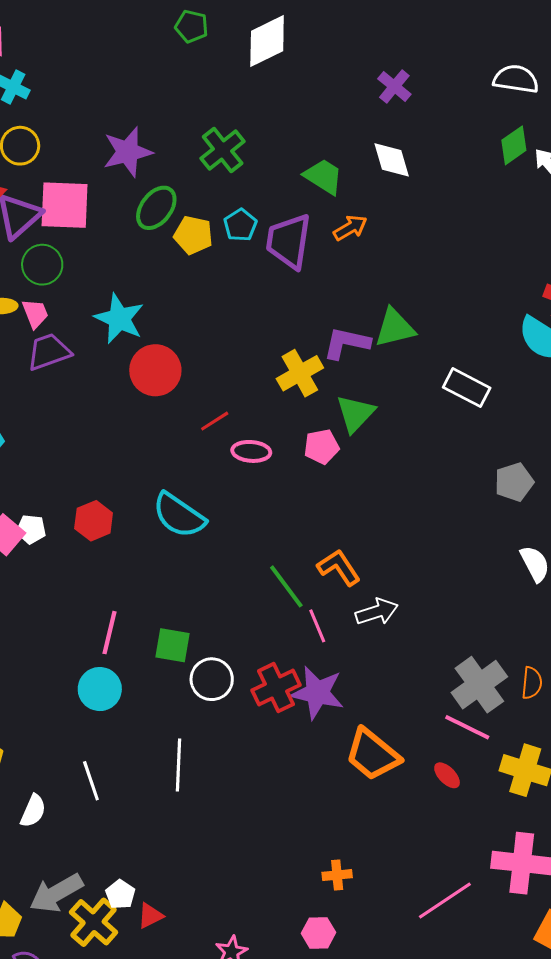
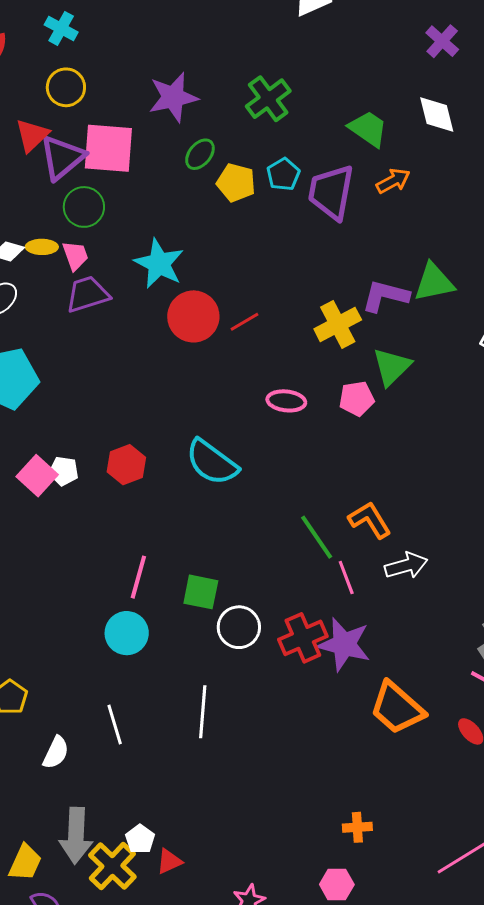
green ellipse: (156, 208) -> (200, 154), size x0.7
red line: (215, 421) -> (245, 322), moved
gray arrow: (56, 893) -> (76, 836), turned -60

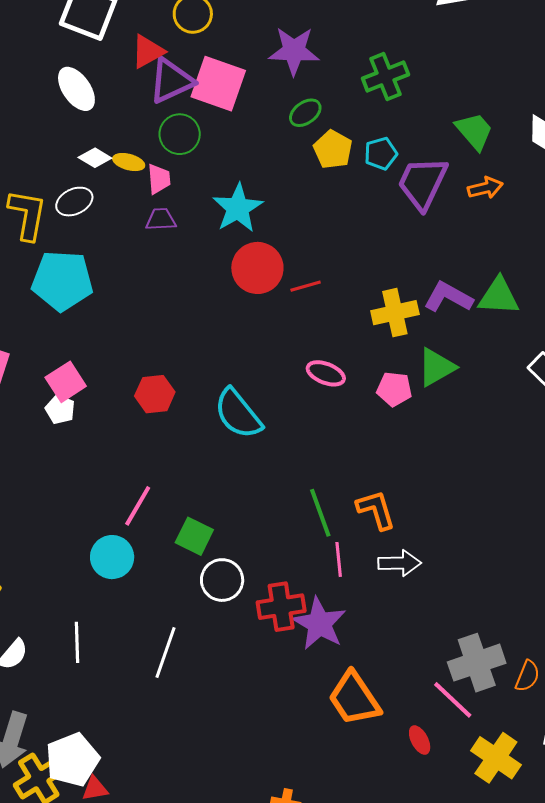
purple trapezoid: (88, 294) -> (161, 219), size x0.7
white pentagon: (64, 471) -> (60, 409), moved
white pentagon: (140, 839) -> (72, 760), size x1.8

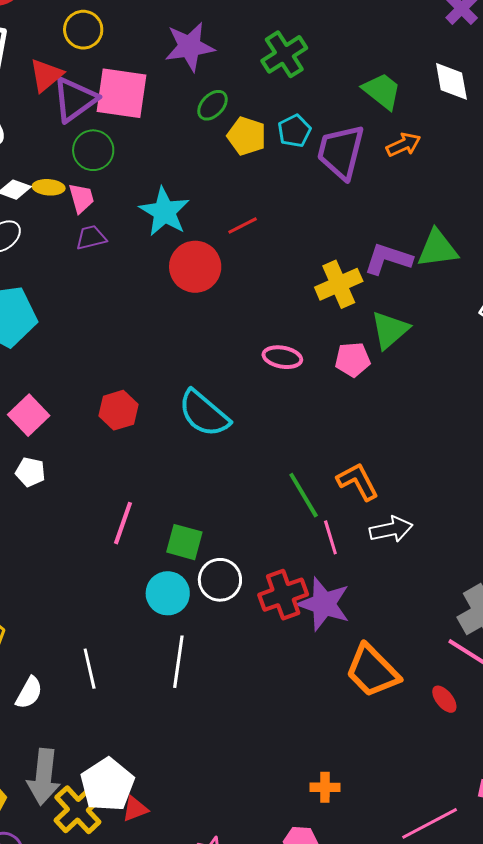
red line: (306, 286) -> (243, 226), moved
white pentagon: (60, 409) -> (30, 472), moved
cyan circle: (112, 557) -> (168, 593), moved

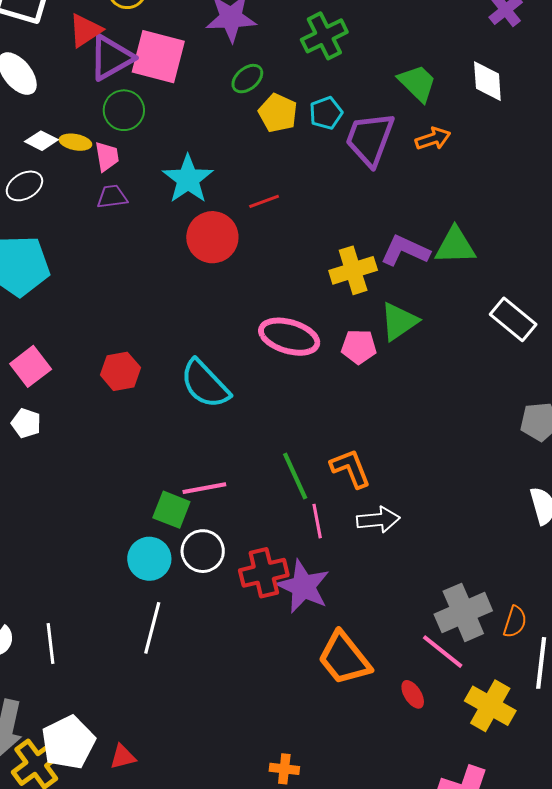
pink ellipse: (282, 357) -> (289, 337), size x1.5
pink line: (123, 523) -> (204, 488), moved, turned 54
white line: (90, 669) -> (51, 644), moved
red triangle: (135, 809) -> (123, 757), moved

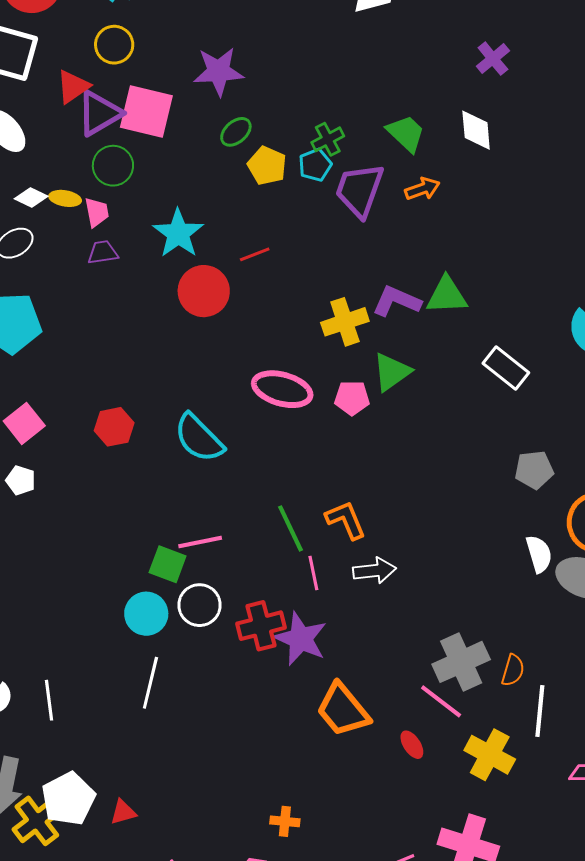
green cross: (324, 36) -> (328, 139), moved, size x0.7

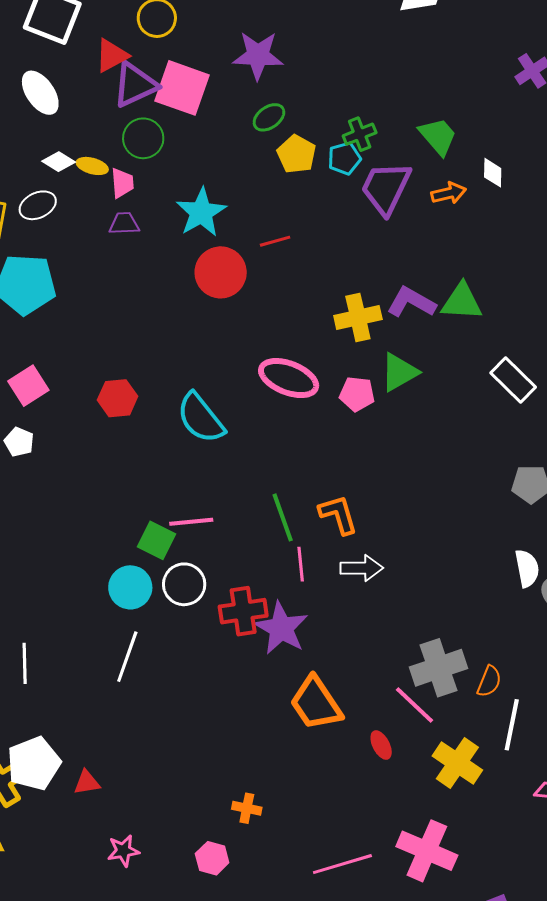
white diamond: (476, 130) -> (493, 173), moved, size x0.7

